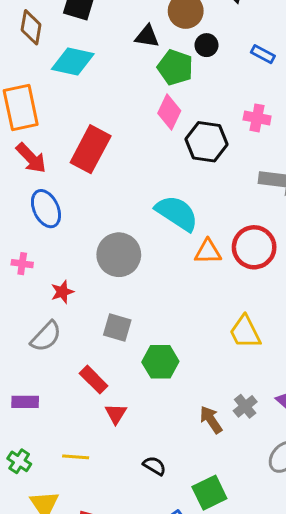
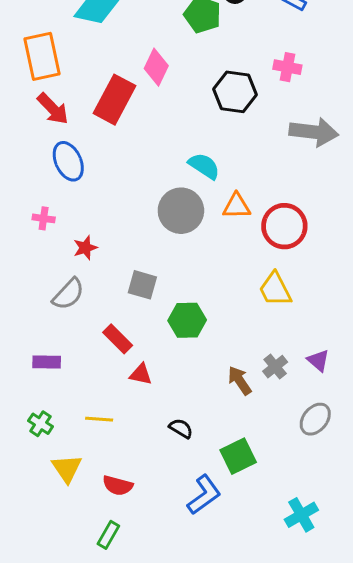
pink diamond: (169, 112) -> (156, 67), moved
cyan semicircle: (177, 213) -> (204, 166), size x0.7
red circle: (254, 247) -> (284, 226), moved
gray circle: (119, 255) -> (181, 211), moved
red triangle: (116, 414) -> (141, 374), turned -50

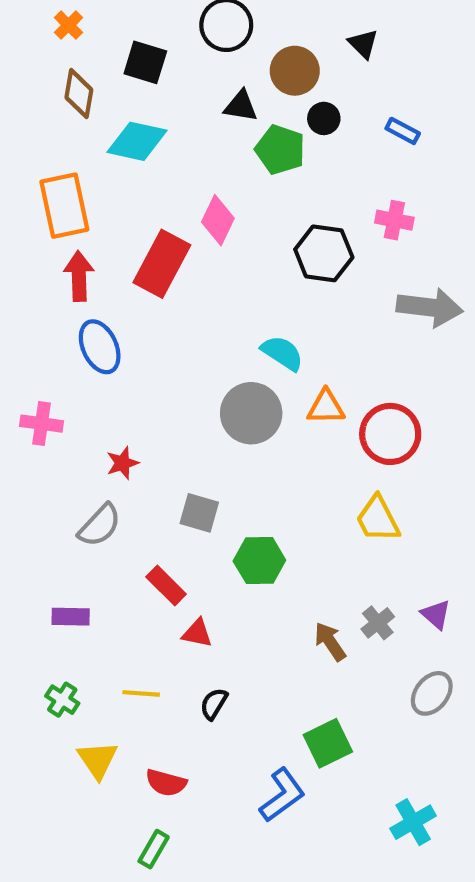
red arrow: (53, 109) -> (79, 276), turned -138
pink cross: (44, 218) -> (42, 424), moved, size x1.4
black semicircle: (181, 428) -> (214, 704), moved, turned -90

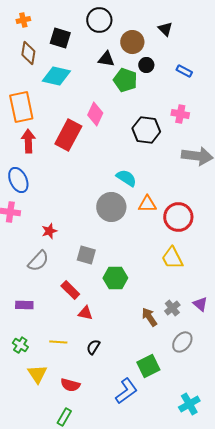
orange cross: (68, 25) -> (23, 20), turned 32
blue ellipse: (100, 347) -> (18, 180), moved
gray ellipse: (432, 693) -> (182, 342), moved

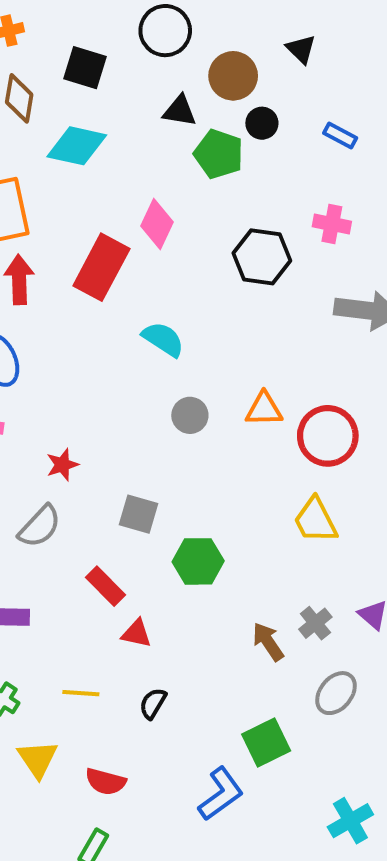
cyan semicircle: (126, 178) -> (163, 339), moved
gray circle: (111, 207) -> (190, 415), size x0.6

